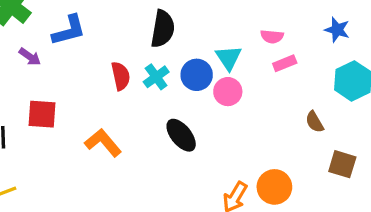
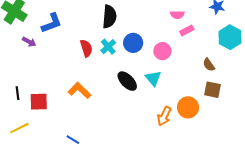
cyan triangle: (229, 58) -> (153, 78), moved
pink circle: (228, 92) -> (162, 51), moved
red square: (42, 114) -> (39, 102), moved
brown square: (342, 164) -> (212, 90), moved

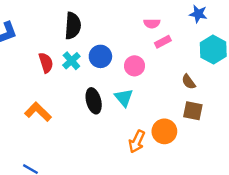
black ellipse: (127, 81) -> (94, 101), turned 30

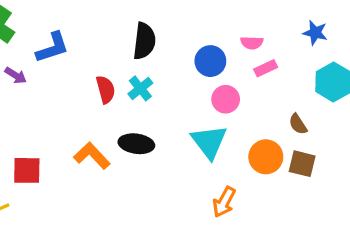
blue circle: (100, 56) -> (210, 61), moved
cyan triangle: (124, 98) -> (209, 142), size x1.4
black ellipse: (94, 101) -> (136, 144), moved, turned -70
orange circle: (164, 131) -> (266, 157), moved

